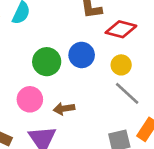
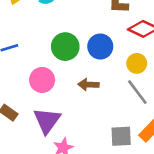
brown arrow: (64, 109) -> (88, 85), moved

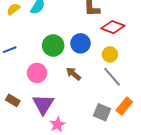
brown arrow: (88, 85) -> (73, 74), turned 42
gray square: (121, 136) -> (102, 112), turned 30

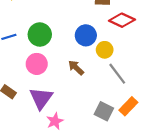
green circle: (53, 45) -> (40, 35), moved
yellow circle: (110, 54) -> (105, 50), moved

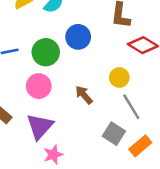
blue circle: (86, 35) -> (78, 37), moved
gray square: (104, 111) -> (114, 134), moved

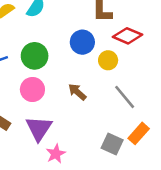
blue circle: (78, 37) -> (82, 42), moved
yellow circle: (119, 77) -> (108, 60), moved
gray square: (114, 134) -> (112, 144), moved

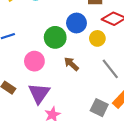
green circle: (35, 56) -> (55, 37), moved

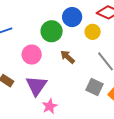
gray square: (99, 108) -> (94, 87), moved

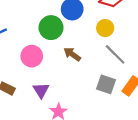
yellow circle: (93, 32) -> (105, 28), moved
purple triangle: (36, 86) -> (41, 90), size x0.7

